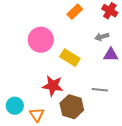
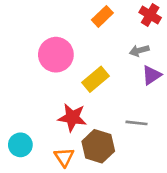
purple triangle: (111, 55) -> (152, 75), turned -35
yellow rectangle: (70, 58) -> (96, 79), turned -72
orange triangle: (37, 115) -> (64, 157), moved

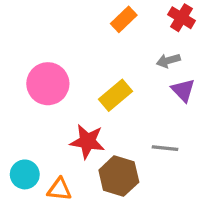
pink circle: (56, 55) -> (48, 84), moved
purple triangle: (152, 75) -> (183, 90), turned -40
orange triangle: (64, 157) -> (59, 189), moved, turned -50

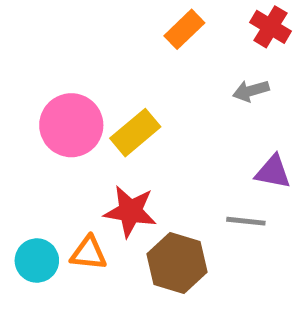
purple triangle: (183, 90) -> (273, 172), moved, turned -35
yellow rectangle: (116, 95) -> (135, 133), moved
orange triangle: (59, 189) -> (88, 253), moved

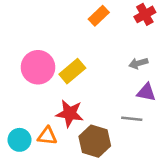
red cross: (270, 27) -> (145, 14), turned 30
gray arrow: (251, 91) -> (138, 63), moved

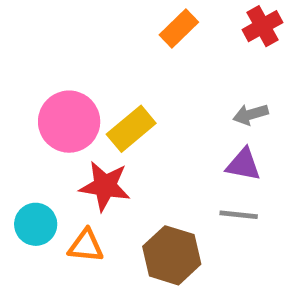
purple triangle: (146, 92) -> (243, 165), moved
red star: (70, 113) -> (105, 186), moved
cyan circle: (19, 140) -> (36, 224), moved

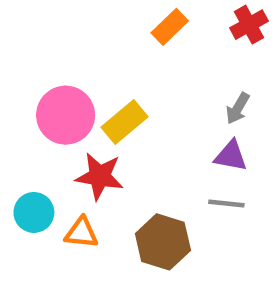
gray arrow: (251, 114) -> (238, 108), turned -44

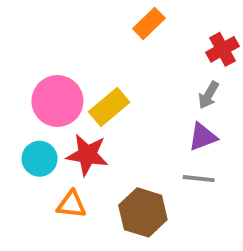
red cross: (249, 25) -> (223, 49), moved
purple triangle: (231, 156) -> (203, 137), turned -32
cyan circle: (34, 212) -> (40, 159), moved

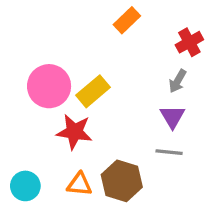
purple triangle: (203, 137) -> (172, 117), turned -40
cyan circle: (40, 159) -> (25, 186), moved
orange triangle: (71, 204) -> (79, 184), moved

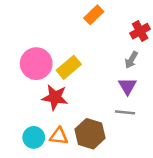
cyan circle: (25, 186) -> (34, 137), moved

